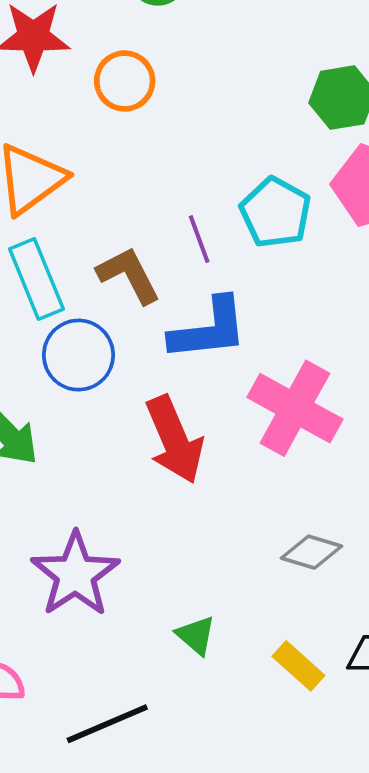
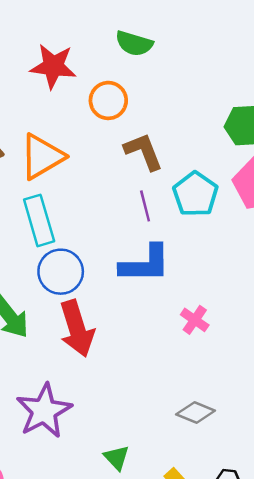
brown L-shape: (129, 275) -> (143, 152), moved
pink cross: (295, 408) -> (195, 320), size x0.5
red arrow: (174, 440) -> (77, 328), moved

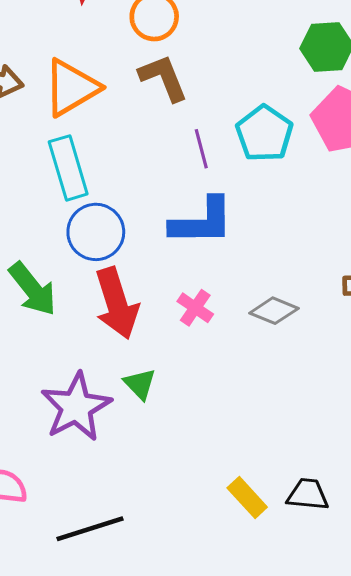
brown L-shape: (143, 152) -> (163, 78), moved
pink cross: (195, 320) -> (195, 308), moved
gray diamond: (196, 412) -> (274, 311), moved
green triangle: (117, 458) -> (140, 384), moved

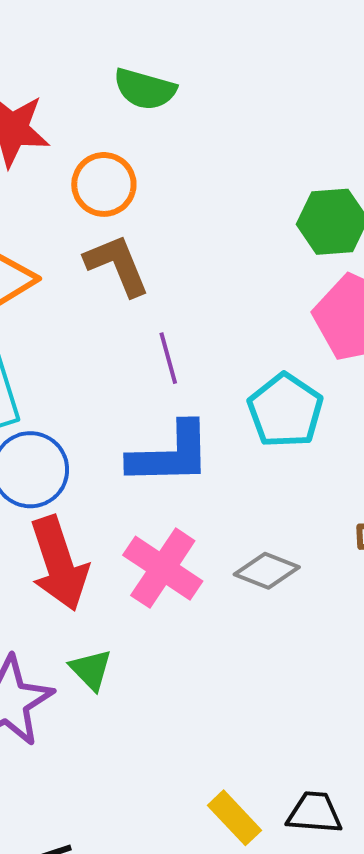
cyan pentagon: (264, 133) -> (285, 411), moved
pink cross: (195, 308) -> (163, 568), size x1.6

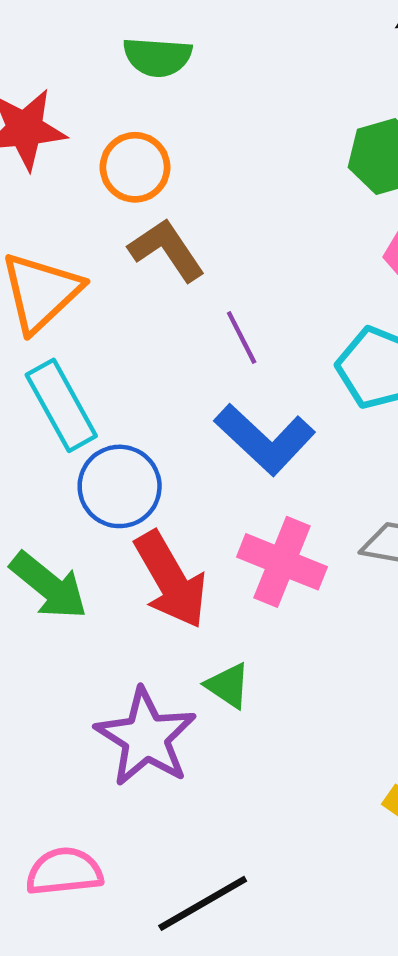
blue L-shape: (170, 454) -> (265, 439), turned 56

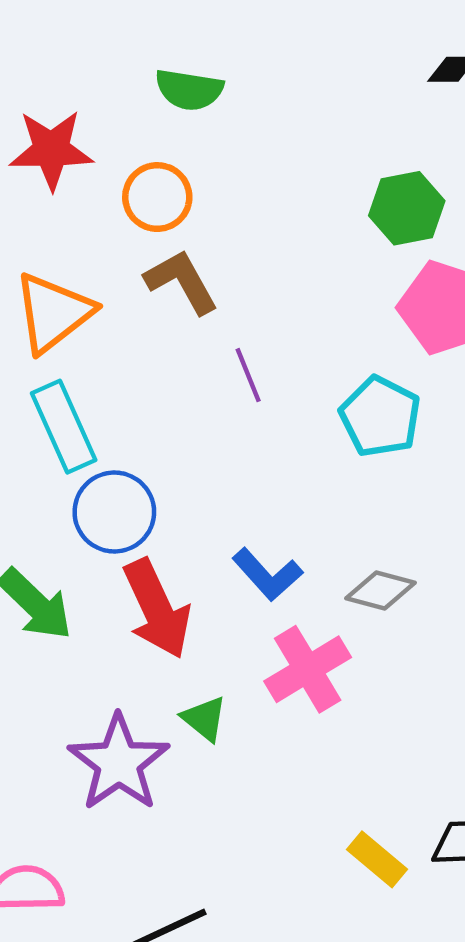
blue L-shape: (265, 439) -> (267, 574), moved, size x0.7
pink cross: (282, 562) -> (308, 669), moved, turned 32

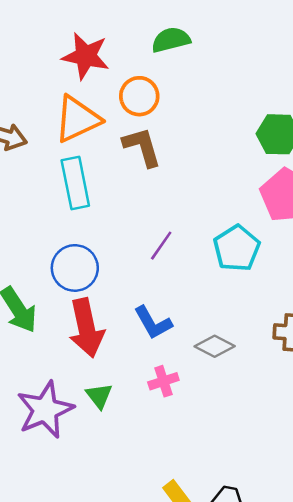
green semicircle: (189, 90) -> (171, 40), turned 144
orange triangle: (53, 313) -> (77, 119), moved
purple line: (248, 375) -> (161, 246), moved, turned 44
cyan rectangle: (64, 427) -> (75, 183), moved
pink cross: (308, 669) -> (163, 381), size x0.6

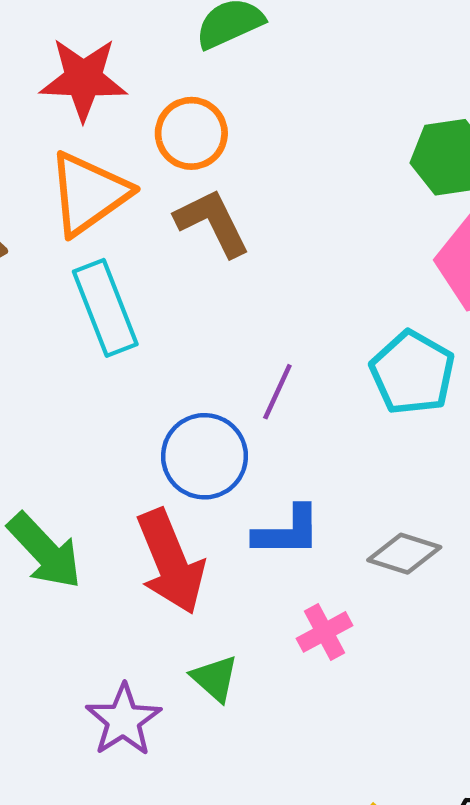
blue circle: (75, 268) -> (204, 456), moved
blue L-shape: (153, 323) -> (287, 531), turned -51
purple star: (45, 410) -> (123, 720), size x0.7

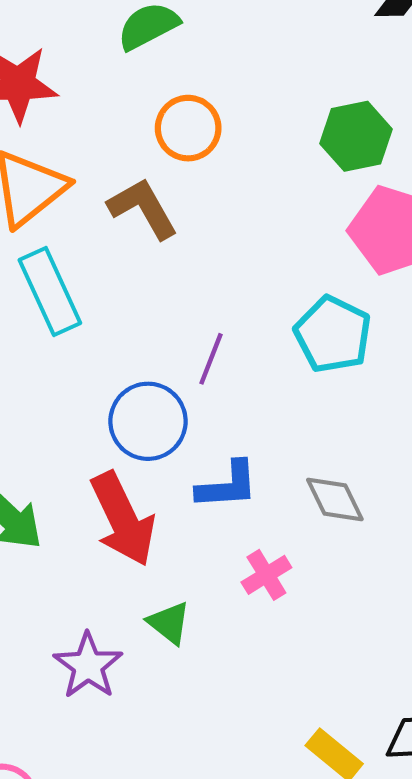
orange circle: (191, 133) -> (188, 128), moved
gray diamond: (404, 554) -> (335, 499), turned 50

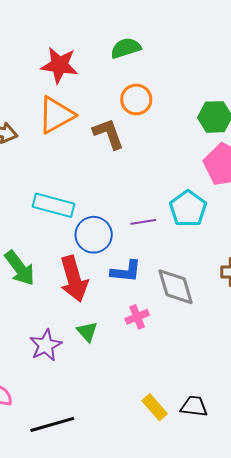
cyan rectangle: (50, 292) -> (54, 205), moved, turned -60
purple line: (211, 359) -> (143, 222), moved, turned 50
gray diamond: (335, 499) -> (176, 287), size x1.4

